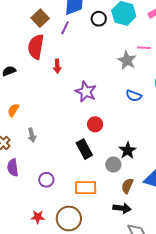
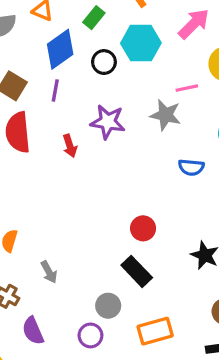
red arrow: (57, 66) -> (70, 146), moved
purple star: (86, 92) -> (108, 122), moved
gray circle: (113, 164) -> (108, 306), moved

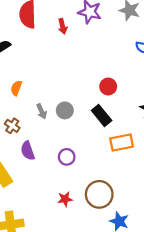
gray circle: (108, 306) -> (65, 110), moved
orange rectangle: (155, 331) -> (122, 142), moved

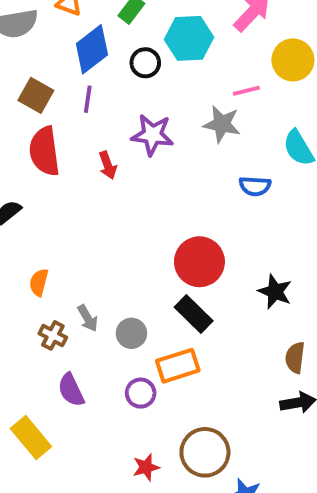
red circle: (108, 87) -> (199, 262), size x1.6
gray circle: (65, 110) -> (131, 333), moved
brown cross: (12, 126) -> (53, 335), moved
orange rectangle: (122, 142) -> (178, 366), moved

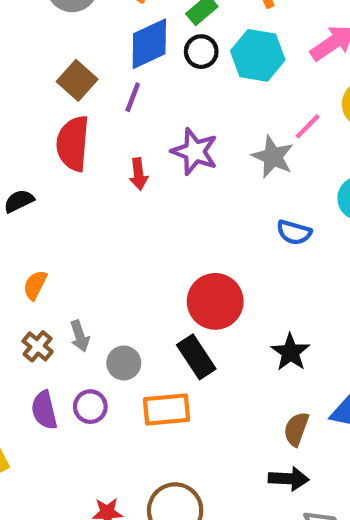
black circle: (145, 63) -> (201, 52), moved
pink line: (246, 91) -> (308, 126), turned -44
purple circle: (141, 393) -> (90, 407), moved

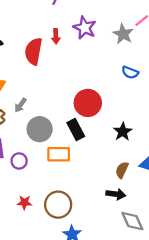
red semicircle: (73, 143) -> (34, 51), moved
gray arrow: (80, 336) -> (20, 105), moved, turned 48
gray circle: (124, 363) -> (40, 129), size x1.5
purple circle: (90, 407) -> (19, 161), moved

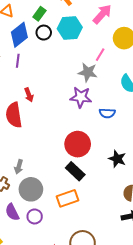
purple star: (85, 28) -> (81, 97), moved
blue semicircle: (130, 72) -> (107, 113), moved
gray circle: (40, 129) -> (31, 189), moved

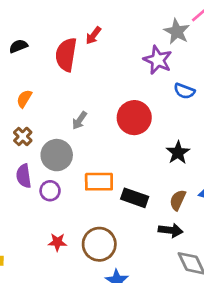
red arrow: (29, 95) -> (93, 35), turned 40
gray arrow: (19, 167) -> (79, 120), moved
black rectangle: (75, 171) -> (135, 198), moved, turned -42

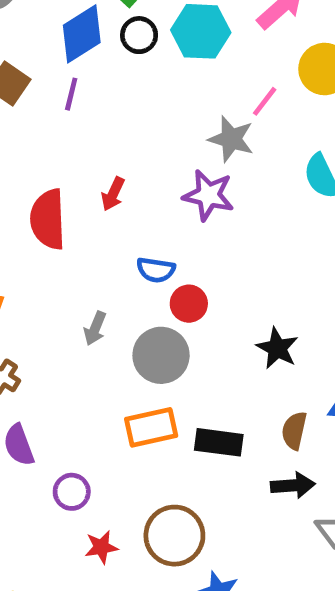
red arrow: (93, 35) -> (113, 194), moved
blue semicircle: (184, 91) -> (156, 270), moved
red circle: (134, 118) -> (189, 304), size x0.6
gray circle: (57, 155) -> (161, 355), moved
purple circle: (50, 191) -> (72, 492), moved

